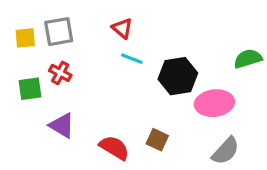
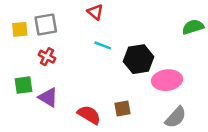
red triangle: (122, 28) -> (95, 12), moved
green semicircle: (248, 59) -> (193, 27), moved
green square: (30, 89) -> (23, 85), moved
brown square: (157, 140) -> (122, 109), turned -35

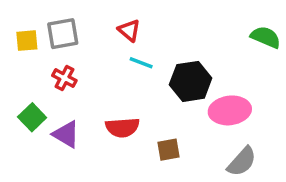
red triangle: (95, 12) -> (129, 30), moved
green semicircle: (193, 27) -> (266, 37), turned 40
green square: (23, 85) -> (32, 117), turned -36
red semicircle: (89, 115) -> (122, 127), moved, turned 145

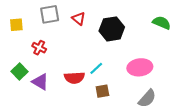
gray square: (63, 34) -> (50, 14), moved
cyan line: (141, 63) -> (96, 68), moved, turned -64
black hexagon: (191, 81) -> (112, 29), moved

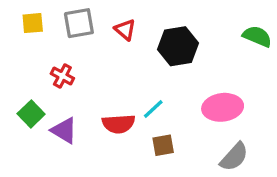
yellow square: (16, 25) -> (33, 23), moved

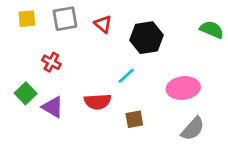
cyan line: (153, 109) -> (126, 76), moved

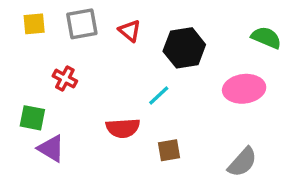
pink ellipse: (183, 88) -> (244, 89), moved
green square: (26, 93) -> (32, 118), turned -35
purple triangle: (53, 107) -> (51, 149), moved

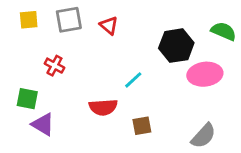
black hexagon: (184, 48) -> (176, 46), moved

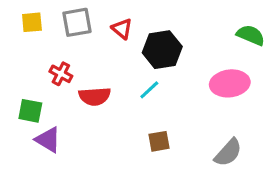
black hexagon: (176, 46) -> (162, 50), moved
red semicircle: (103, 107) -> (95, 96), moved

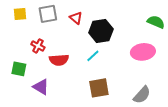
purple triangle: (48, 140) -> (41, 87), moved
brown square: (159, 141) -> (99, 88), size x1.5

